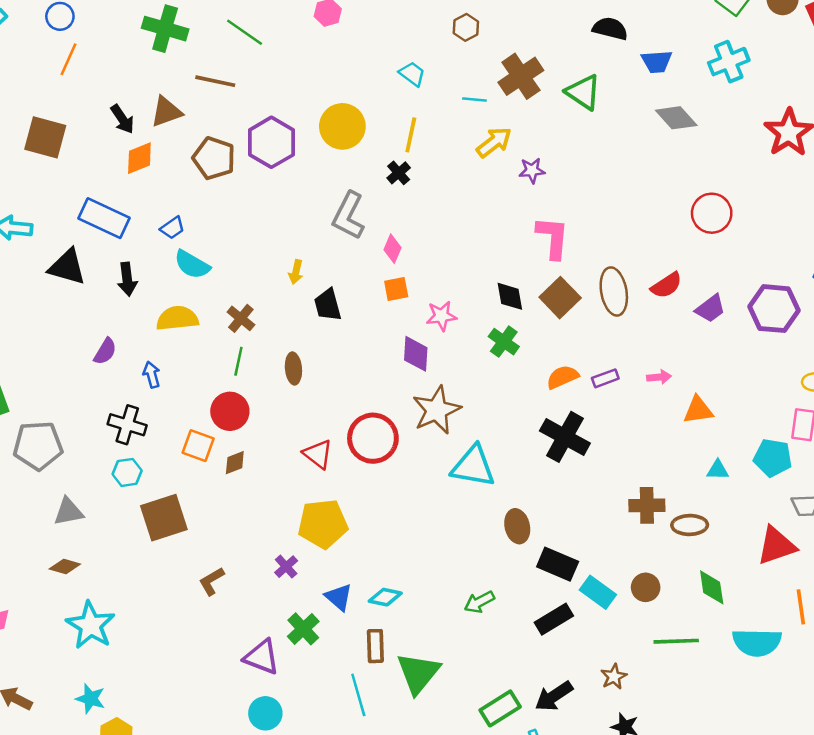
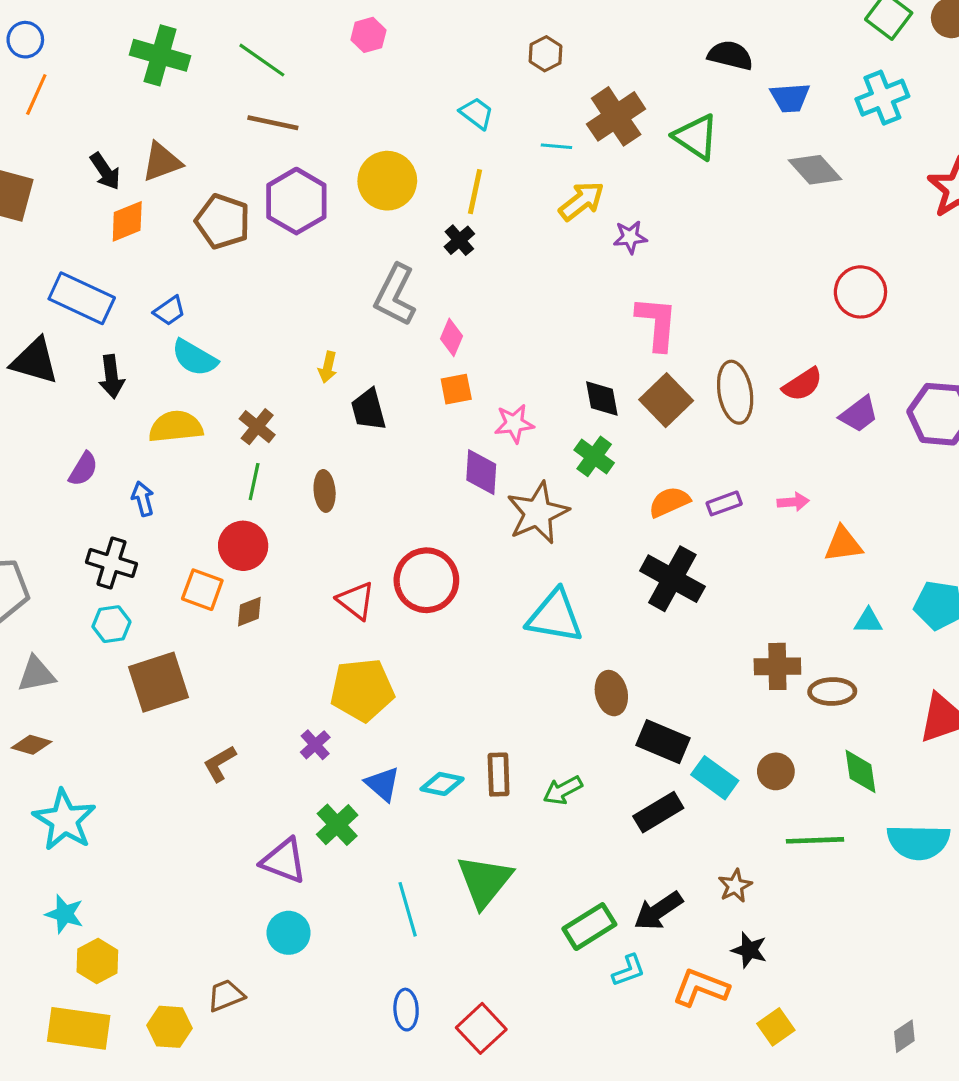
brown line: (215, 81) -> (273, 123), moved
brown star: (437, 410) -> (538, 513), moved
brown rectangle: (375, 646) -> (499, 775), moved

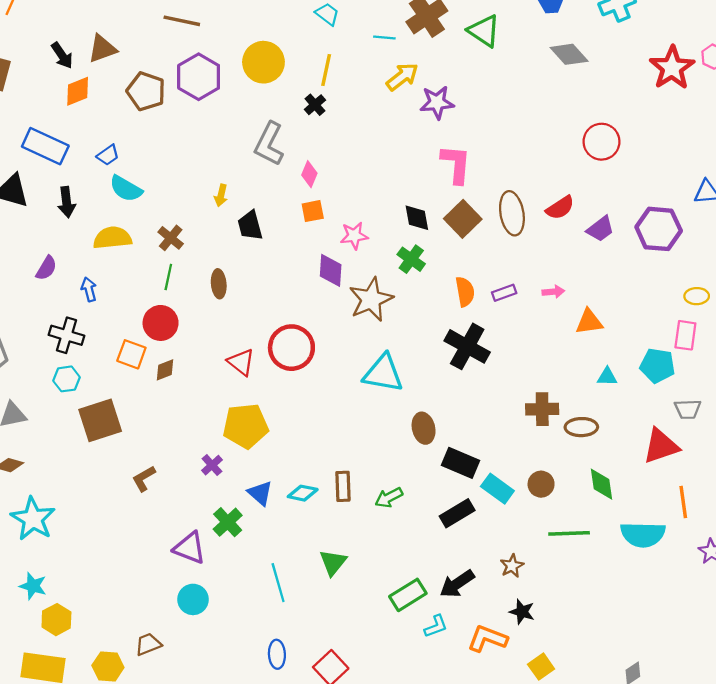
purple star: (630, 237) -> (437, 102), size x1.4
orange semicircle: (669, 502) -> (465, 292), turned 104
green triangle: (484, 881) -> (333, 562), size x0.7

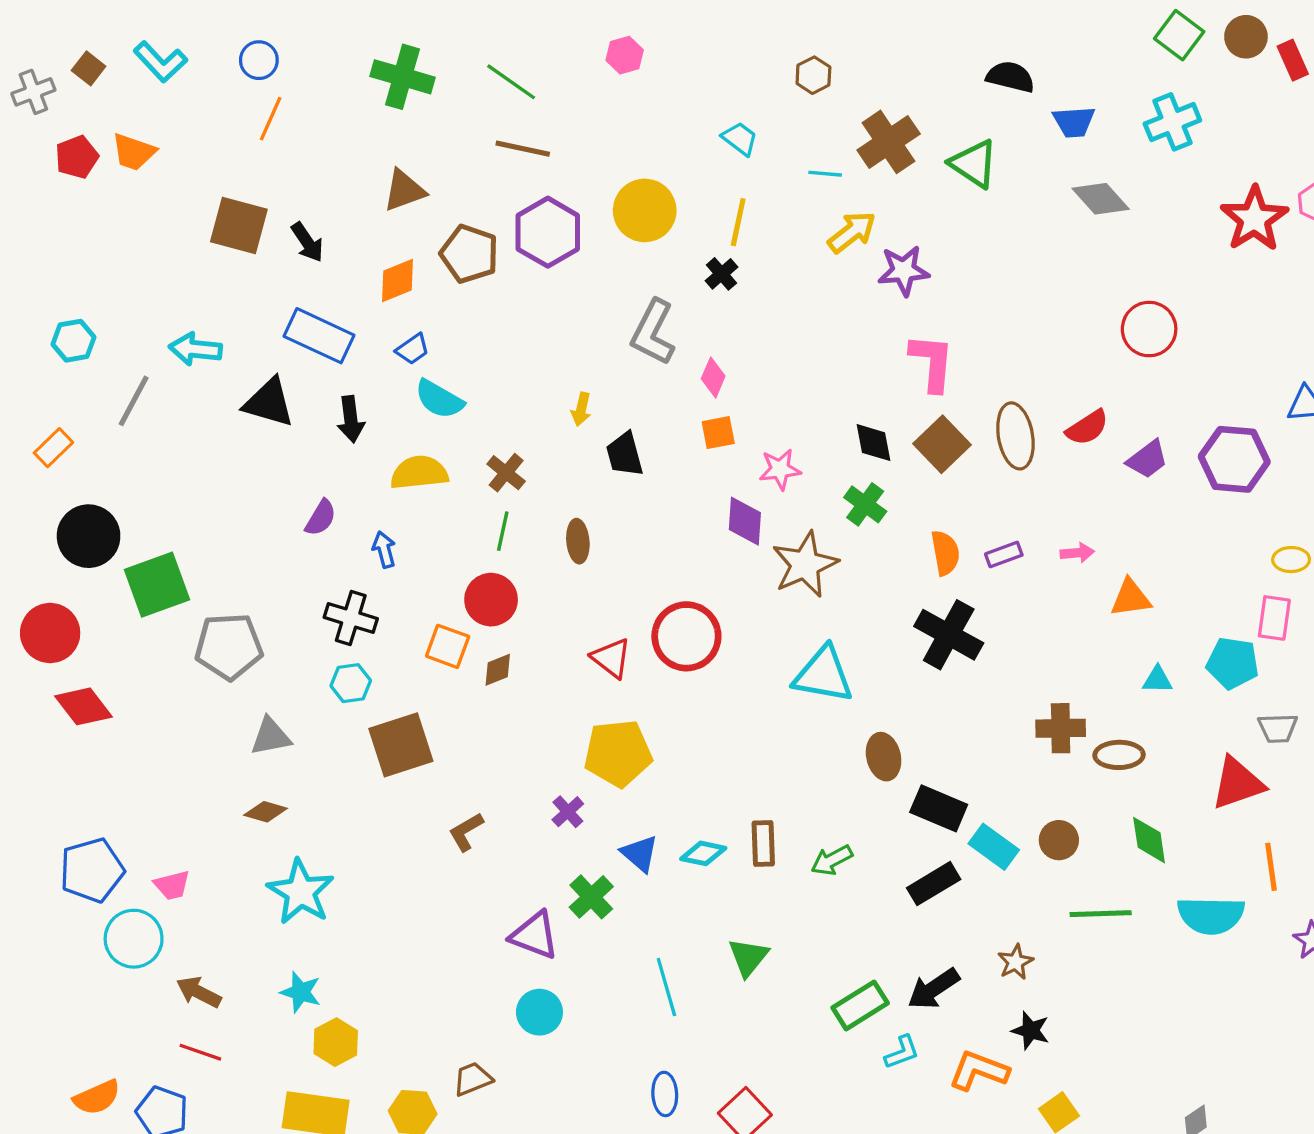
black arrow: (62, 55) -> (307, 242), moved
orange diamond: (78, 91) -> (398, 281), moved

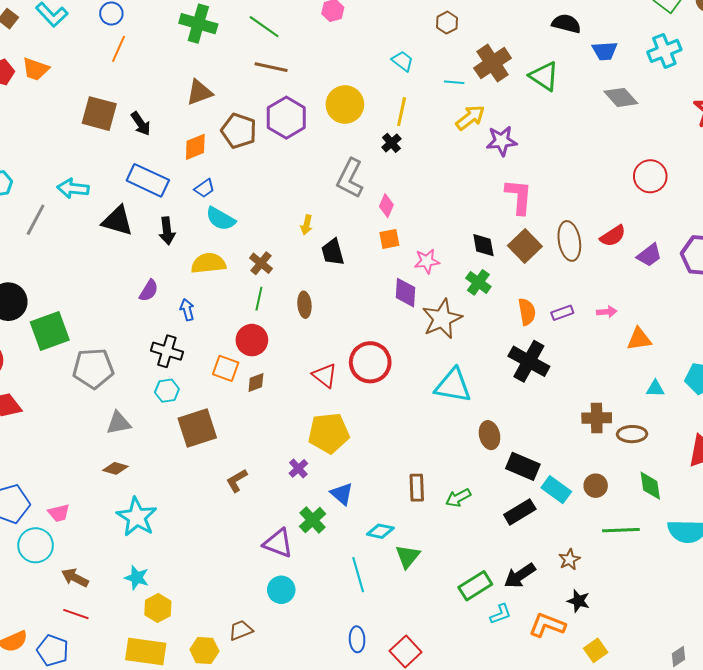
cyan diamond: (703, 853) -> (380, 531), moved

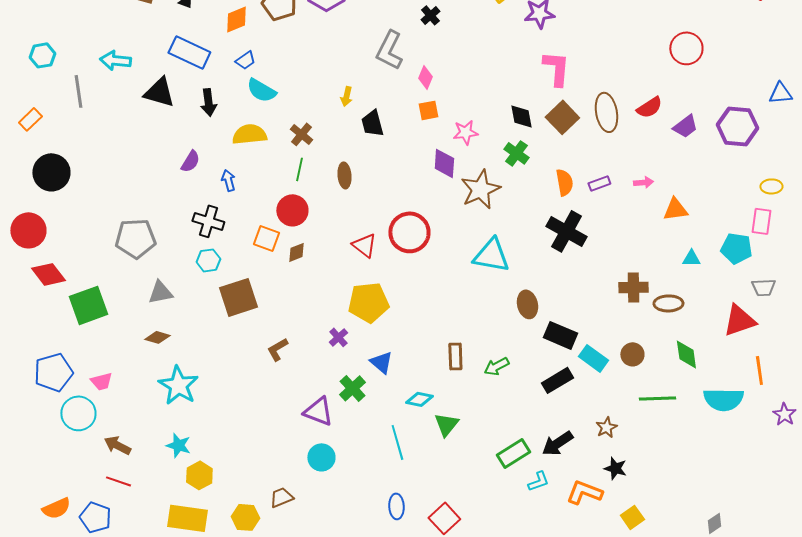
gray line: (36, 220) -> (78, 91), turned -36
green square: (50, 331) -> (88, 305), moved

